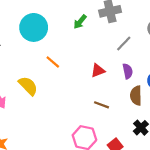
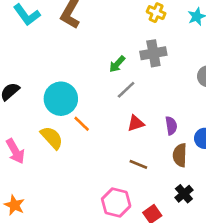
cyan circle: (34, 27) -> (61, 99), moved
gray line: (124, 44) -> (126, 90), moved
orange line: (53, 62) -> (82, 124), moved

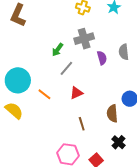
orange line: (82, 124) -> (44, 94), moved
purple semicircle: (171, 126) -> (102, 58), moved
brown line: (138, 164) -> (82, 124), turned 56

